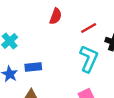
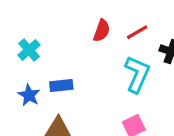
red semicircle: (56, 16) -> (102, 31), moved

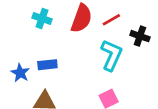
red semicircle: (102, 31) -> (81, 18), size x1.5
cyan cross: (29, 50) -> (42, 18), moved, turned -30

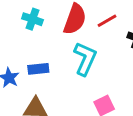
cyan L-shape: (111, 55) -> (85, 59), moved

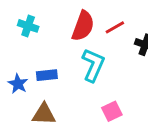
cyan cross: (32, 19) -> (28, 26), moved

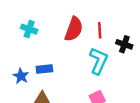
red line: (115, 27) -> (100, 30), turned -63
cyan L-shape: (93, 65) -> (98, 61), moved

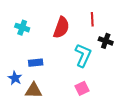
red line: (100, 30) -> (92, 19), moved
blue star: (21, 76) -> (15, 78), moved

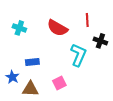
red semicircle: (61, 28) -> (57, 28), turned 100
pink square: (82, 88) -> (59, 83), moved

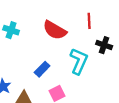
blue rectangle: (32, 62) -> (42, 69), moved, turned -40

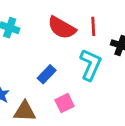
red line: (89, 21) -> (93, 26), moved

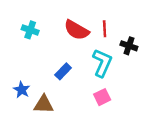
pink square: (64, 103) -> (102, 97), moved

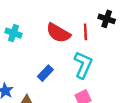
black cross: (129, 46) -> (107, 19), moved

